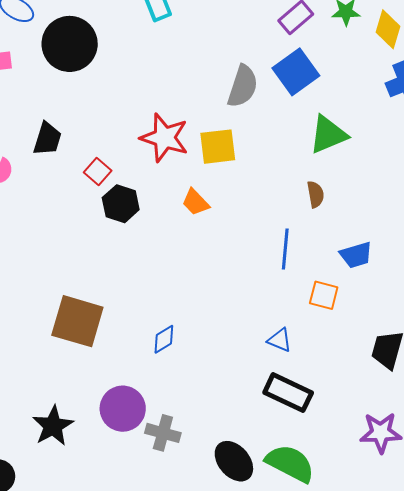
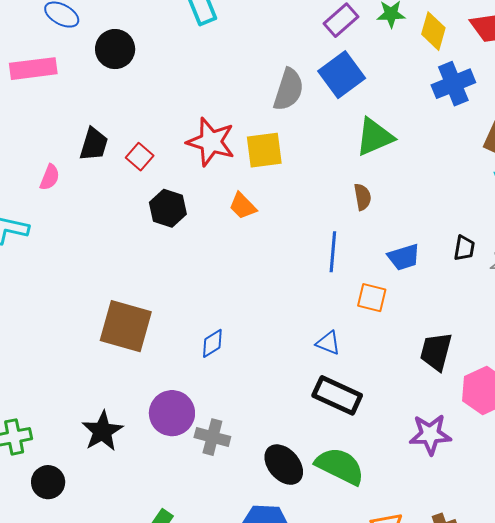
black circle: (70, 44) -> (115, 49), size x0.7
red square: (98, 172) -> (140, 157), moved

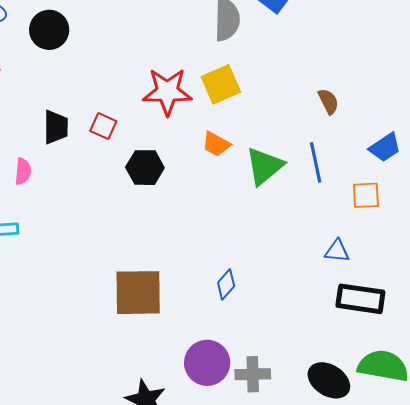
green triangle: (375, 137) -> (264, 166), moved

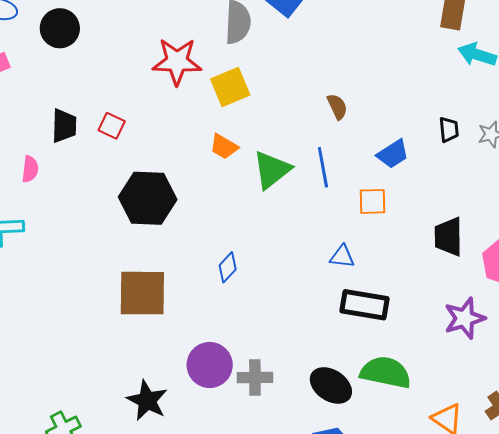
red star: (167, 92) -> (177, 62), moved
black hexagon: (145, 168) -> (148, 198), moved, size x1.5
blue diamond: (226, 284) -> (228, 267), moved

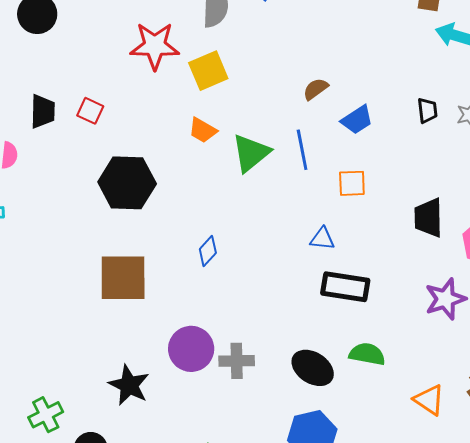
brown semicircle: (337, 107) -> (316, 89), turned -100
blue trapezoid: (393, 154) -> (357, 120), moved
green semicircle: (386, 372) -> (367, 354), size x0.7

